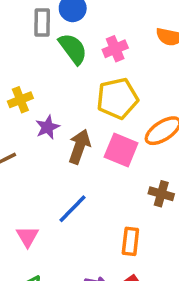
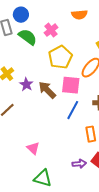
brown arrow: (79, 147) -> (47, 90), turned -48
blue line: (73, 209) -> (73, 110), moved

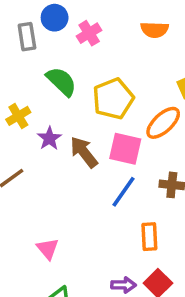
pink cross: (51, 30) -> (89, 33), moved
green semicircle: (28, 37) -> (61, 81), moved

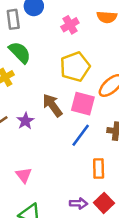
pink cross: (89, 33) -> (70, 25), moved
green semicircle: (61, 81) -> (20, 52), moved
purple star: (49, 138) -> (25, 121), moved

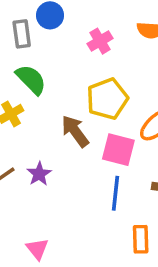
brown arrow: (52, 105) -> (75, 131), moved
blue line: (81, 135) -> (115, 193), turned -30

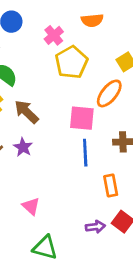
yellow pentagon: (107, 99) -> (71, 62), moved
brown arrow: (75, 131) -> (26, 112), moved

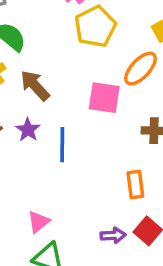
blue line: (85, 153) -> (62, 145), moved
pink triangle: (31, 206) -> (38, 222), moved, turned 36

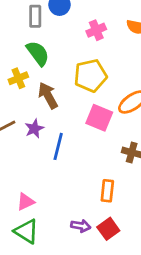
yellow pentagon: (95, 27) -> (90, 76), moved

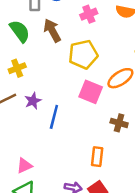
green semicircle: (38, 53) -> (20, 31), moved
yellow cross: (18, 78) -> (17, 68), moved
brown arrow: (48, 96) -> (52, 30), moved

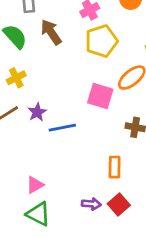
yellow pentagon: (83, 54) -> (101, 41), moved
blue line: (54, 117) -> (62, 128), turned 70

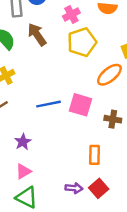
pink square: (100, 96) -> (80, 105), moved
purple star: (37, 112) -> (23, 142), moved
blue line: (62, 128) -> (49, 104), moved

